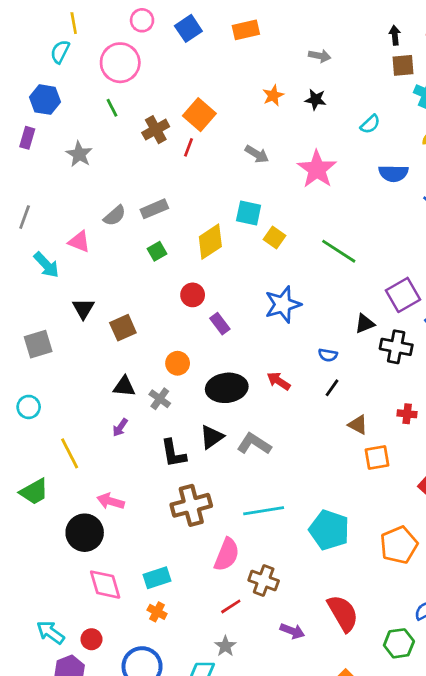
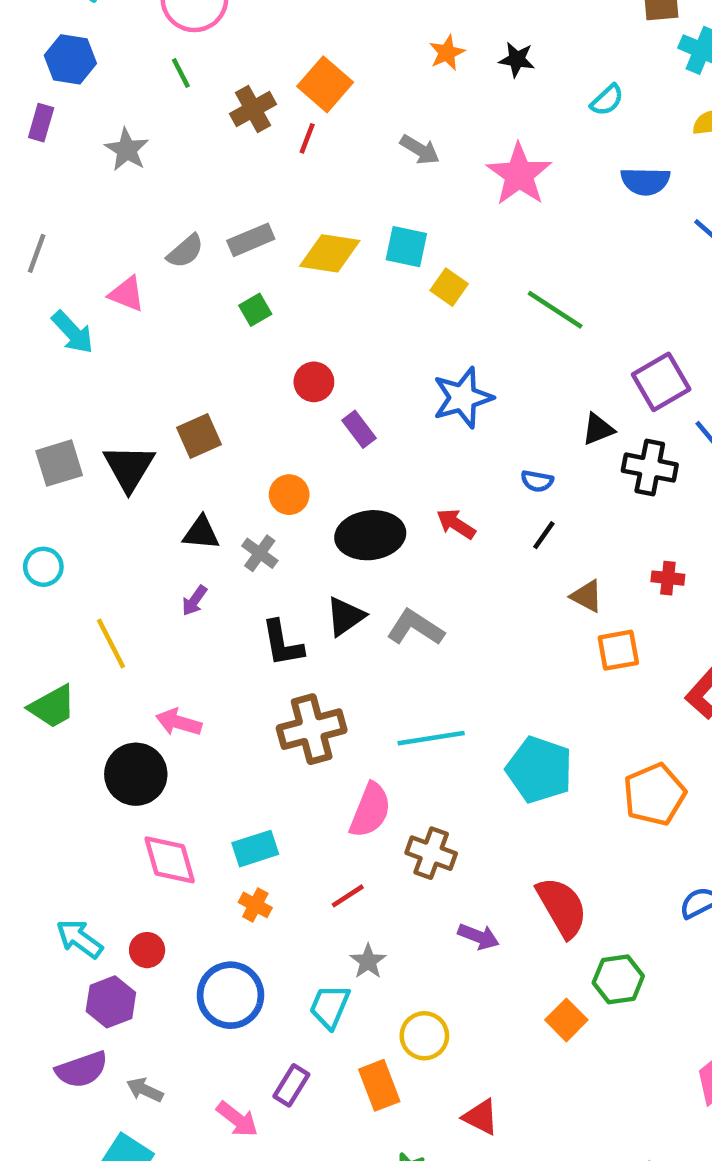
yellow diamond: (210, 242) -> (330, 253), moved, turned 42
black triangle: (83, 309) -> (129, 468), moved, size x1.4
red line: (231, 606) -> (348, 896), moved
green hexagon: (399, 643) -> (618, 979), moved

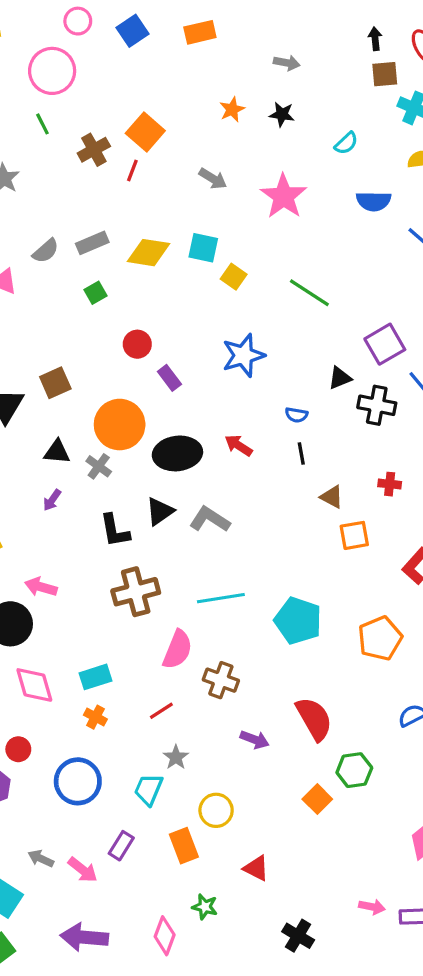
orange circle: (289, 495) -> (120, 425), size x1.8
black line: (544, 535) -> (301, 453), turned -45
gray arrow: (145, 1090) -> (41, 859), moved

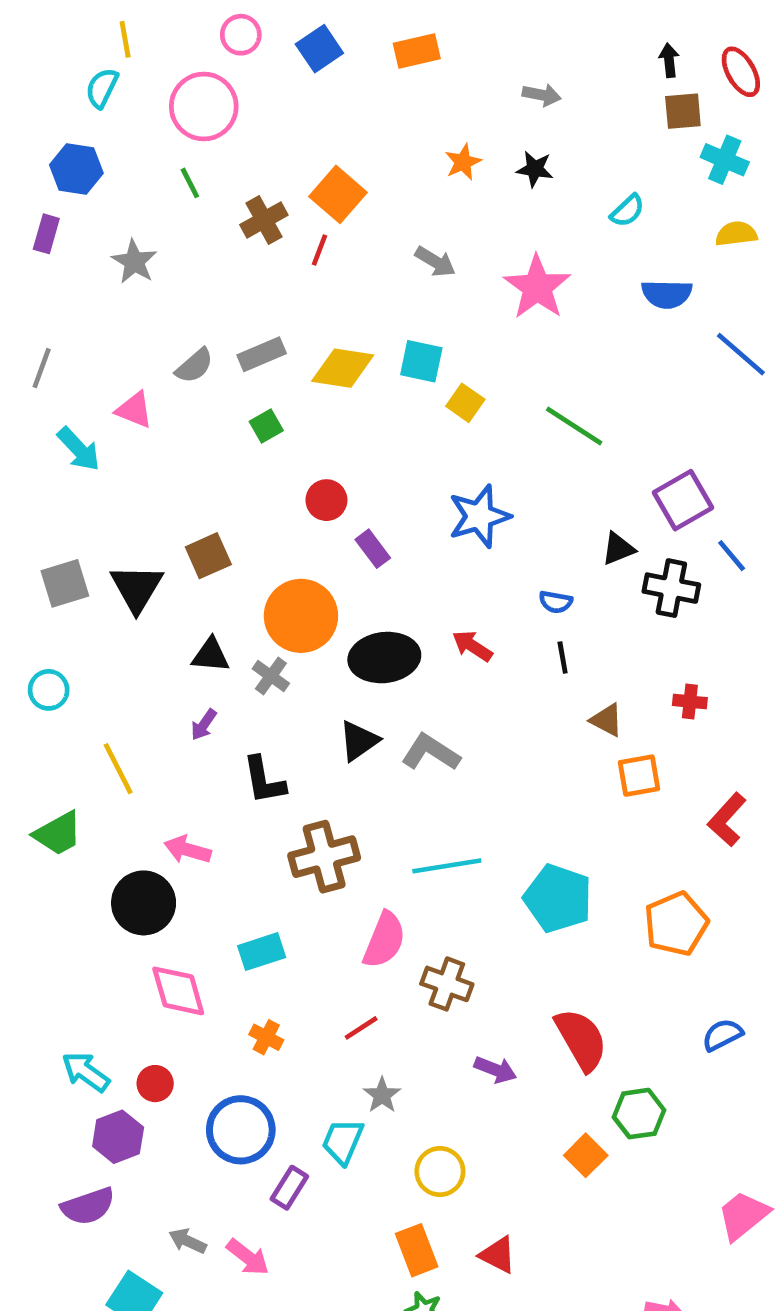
black L-shape: (115, 531) -> (264, 780), moved
cyan rectangle: (95, 677) -> (262, 952), moved
purple rectangle: (121, 846) -> (289, 1188), moved
orange rectangle: (184, 846) -> (417, 1250), moved

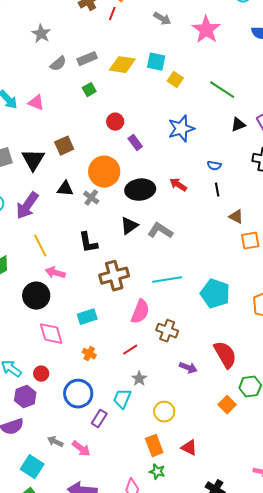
gray star: (134, 262) -> (41, 34), moved
pink triangle: (134, 410) -> (36, 103), moved
black triangle: (618, 549) -> (238, 125), moved
purple arrow: (204, 725) -> (27, 206), moved, size x2.0
yellow line: (118, 769) -> (40, 246), moved

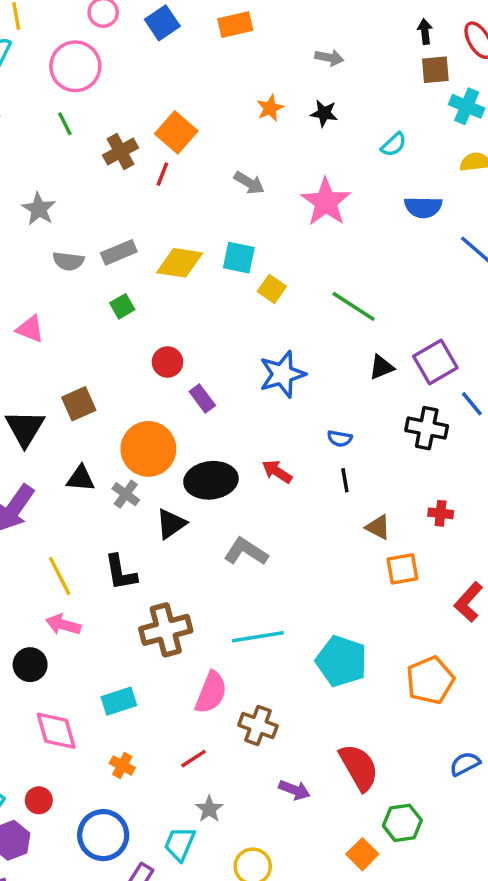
gray semicircle: (58, 64) -> (68, 261), turned 48
black triangle: (129, 226) -> (171, 524), moved
yellow line: (40, 246) -> (60, 576), moved
black circle: (36, 296) -> (30, 665), size x0.7

